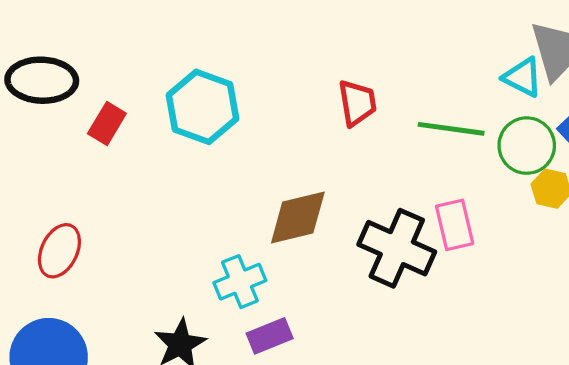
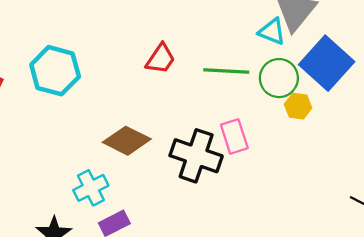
red trapezoid: (357, 103) -> (161, 59), turned 48
brown diamond: (298, 218) -> (127, 141), turned 45

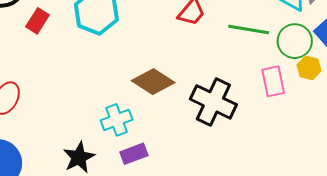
pink rectangle: (234, 136) -> (273, 81), moved

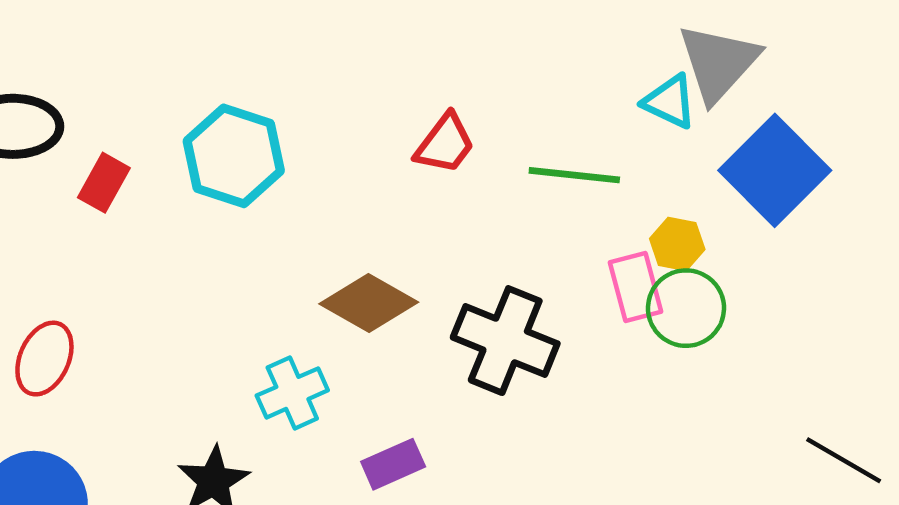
green circle: (295, 41) -> (686, 308), moved
yellow hexagon: (309, 68) -> (677, 244), moved
purple rectangle: (134, 154) -> (393, 464), moved

